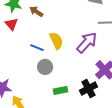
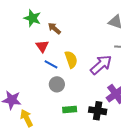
red triangle: (11, 24) -> (42, 46), moved
black cross: (88, 89) -> (98, 111), turned 30

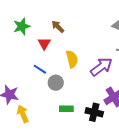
green star: (32, 18) -> (22, 26), moved, turned 30
blue line: (51, 64) -> (40, 69), moved

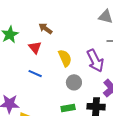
purple arrow: (101, 67) -> (95, 61), turned 110
gray circle: (56, 83) -> (74, 82), moved

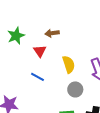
brown arrow: (45, 29) -> (52, 33), turned -48

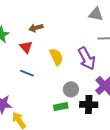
gray circle: (75, 89) -> (71, 89), moved

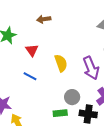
brown arrow: (36, 28) -> (44, 19), moved

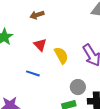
red triangle: (32, 50) -> (40, 45), moved

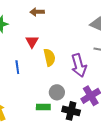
blue line: (33, 73) -> (17, 67), turned 48

